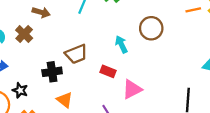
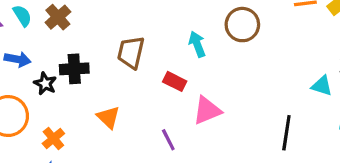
brown trapezoid: (76, 54) -> (131, 52), turned 120
black cross: (52, 72) -> (74, 69), moved
black star: (20, 90) -> (45, 84), moved

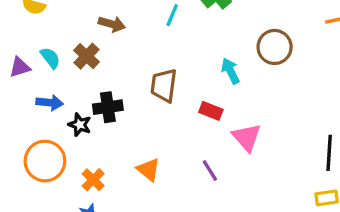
pink triangle: (207, 110) -> (247, 137), turned -44
orange triangle: (108, 117) -> (148, 170), moved

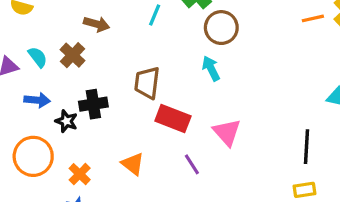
brown circle: (275, 47) -> (221, 28), moved
red rectangle: (211, 111) -> (173, 118), moved, size x1.5

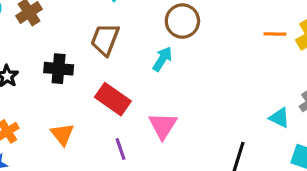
cyan arrow: (211, 68) -> (162, 59), turned 45
brown trapezoid: (147, 83) -> (105, 39), moved
black cross: (93, 104) -> (59, 69), moved

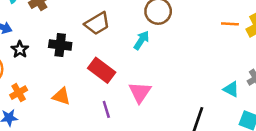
brown trapezoid: (105, 39) -> (97, 23), turned -144
orange triangle: (62, 134) -> (61, 96), turned -36

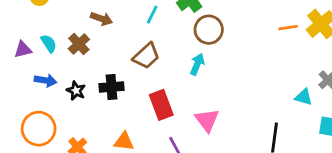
black star: (20, 49) -> (76, 91), moved
red rectangle: (102, 70) -> (161, 105), turned 44

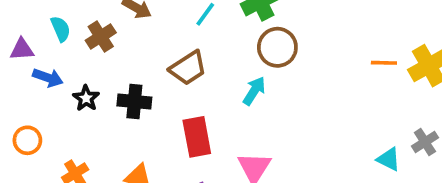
purple triangle: (23, 50) -> (22, 49), moved
orange circle: (39, 129) -> (27, 140), size x0.6

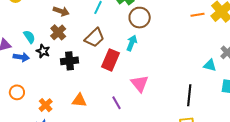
cyan semicircle: (61, 29) -> (29, 37), moved
brown cross: (101, 37) -> (58, 32), moved
black star: (86, 98) -> (43, 51), moved
red rectangle: (197, 137) -> (111, 60), moved, turned 45

